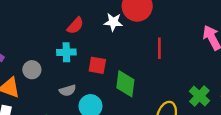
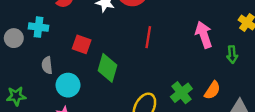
cyan cross: (66, 52) -> (38, 27), moved
gray semicircle: (68, 90) -> (47, 65), turned 91

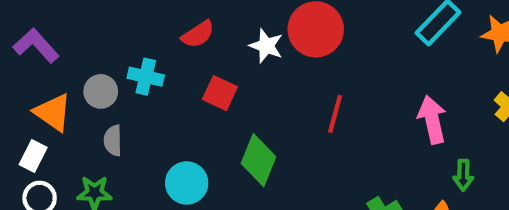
red square: (82, 44) -> (220, 93), moved
green arrow: (232, 55) -> (463, 175), moved
gray semicircle: (47, 65) -> (113, 140), moved

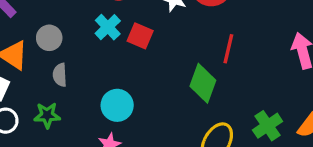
cyan cross: (146, 77) -> (108, 27), moved, turned 35
green diamond: (259, 160) -> (203, 83), moved

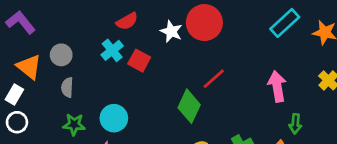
red line: (228, 49) -> (214, 79), turned 30
green star: (47, 115) -> (74, 124), moved

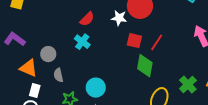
red square: (139, 61) -> (134, 41), moved
white rectangle: (14, 95) -> (35, 91), moved

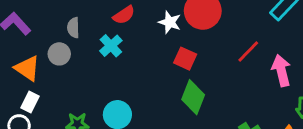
red line: (157, 42) -> (248, 51), moved
gray semicircle: (58, 75) -> (73, 28), moved

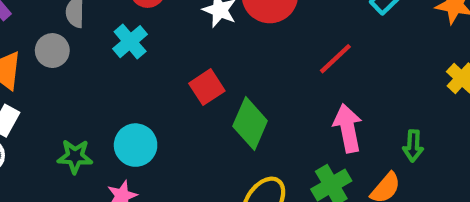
red square: (185, 59) -> (207, 87), moved, turned 30
pink arrow: (281, 71) -> (348, 128), moved

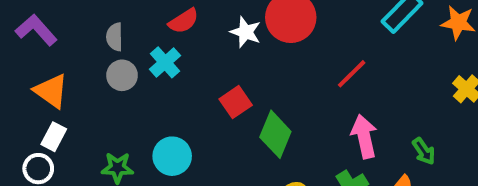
gray circle: (52, 51) -> (122, 75), moved
green arrow: (413, 146) -> (424, 151), turned -36

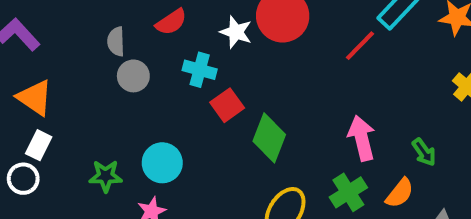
gray semicircle: (115, 37) -> (116, 41), moved
cyan cross: (165, 62) -> (200, 70), moved, turned -32
red line: (352, 74) -> (360, 46), moved
gray circle: (122, 75) -> (133, 76), moved

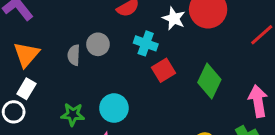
gray semicircle: (116, 41) -> (74, 55), moved
orange triangle: (35, 98) -> (26, 54), turned 32
green diamond: (269, 138) -> (209, 81), moved

